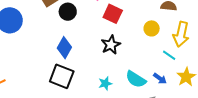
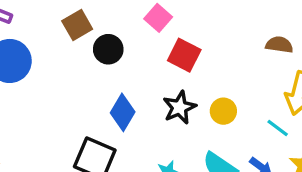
yellow circle: (152, 28) -> (223, 111), moved
blue diamond: (64, 48) -> (123, 112), moved

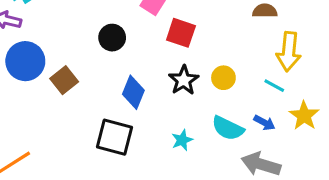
brown square: (77, 25) -> (64, 80), moved

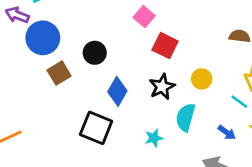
black circle: (112, 38) -> (95, 53), moved
blue circle: (25, 61) -> (43, 38), moved
yellow circle: (223, 78) -> (202, 79), moved
cyan semicircle: (228, 128) -> (185, 117), moved, turned 72

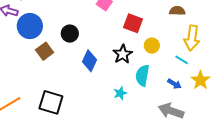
red square: (165, 46) -> (133, 23), moved
black square: (96, 128) -> (51, 102), moved

